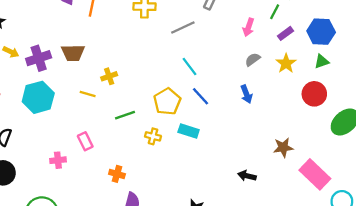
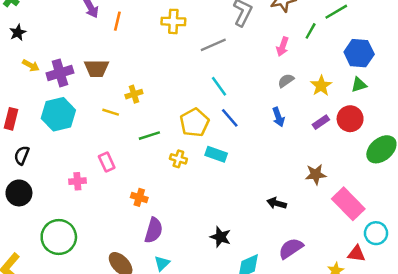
purple rectangle: (285, 33) -> (321, 122), moved

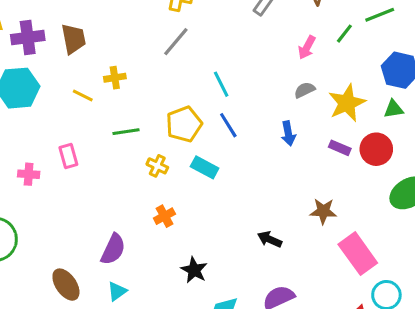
gray line: (213, 45) -> (176, 42), moved, turned -35
brown trapezoid: (96, 68) -> (74, 39), turned -110
yellow star: (321, 86) -> (347, 103), size x1.4
purple rectangle: (321, 122) -> (340, 148), turned 49
orange cross: (139, 197) -> (164, 216), moved, turned 35

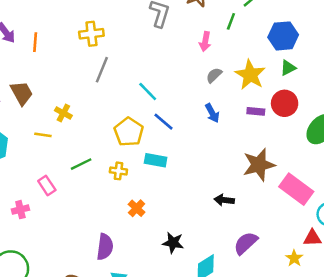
yellow cross: (115, 78) -> (63, 113), turned -35
green line: (126, 132) -> (81, 164), moved
brown star: (323, 211) -> (259, 165), size x1.5

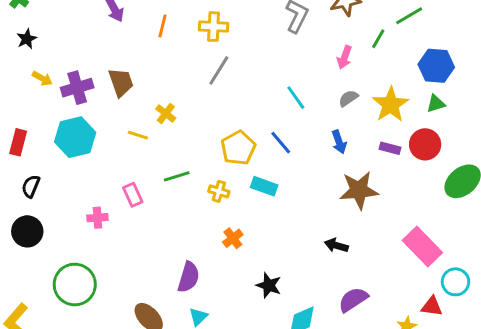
orange line: (35, 42) -> (163, 26), moved
cyan line: (148, 91) -> (296, 98), moved
brown star: (259, 165) -> (359, 190), moved

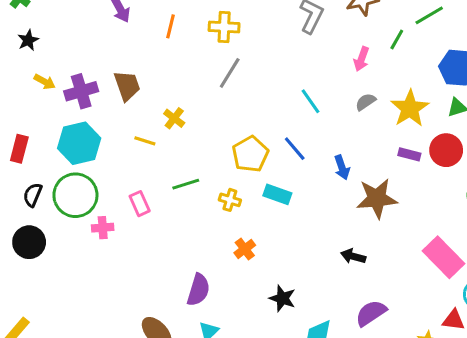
blue arrow: (339, 142) -> (342, 167), moved
green circle: (75, 285) -> (75, 195), moved

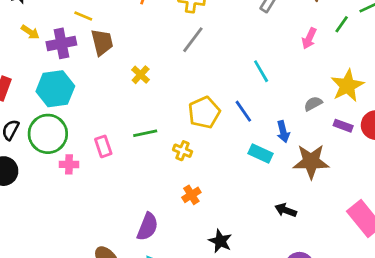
gray semicircle: (366, 102) -> (313, 104), moved
yellow line: (145, 141) -> (83, 16), moved
cyan rectangle: (277, 194) -> (261, 153), moved

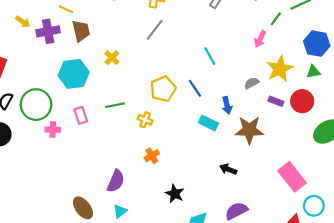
pink arrow: (309, 38) -> (260, 39), moved
cyan hexagon: (55, 89) -> (74, 74), moved

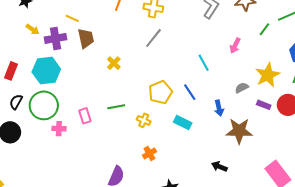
pink arrow: (260, 39) -> (235, 46), moved
cyan hexagon: (74, 74) -> (46, 70), moved
cyan rectangle: (208, 123) -> (183, 122), moved

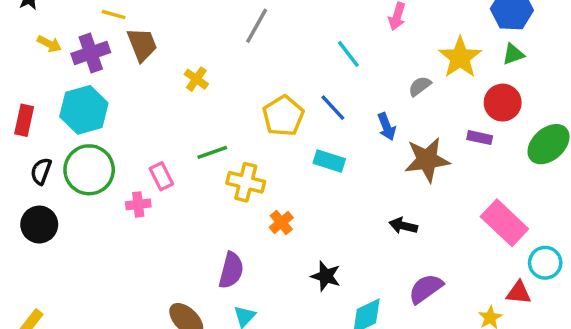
purple rectangle: (264, 105) -> (480, 138), moved
yellow cross: (144, 120) -> (246, 182), moved, size x1.5
pink cross: (59, 129) -> (138, 204), moved

